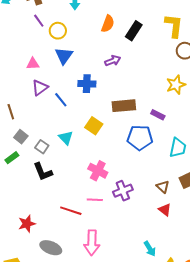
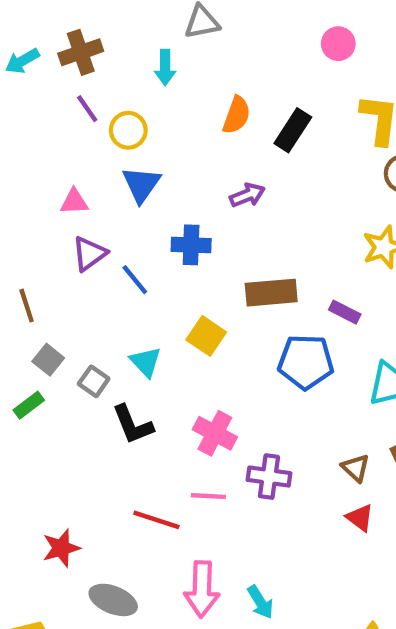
black L-shape: (43, 172) -> (133, 425), moved
purple cross: (123, 191) -> (269, 477), turned 30
cyan arrow: (150, 249) -> (260, 602), moved

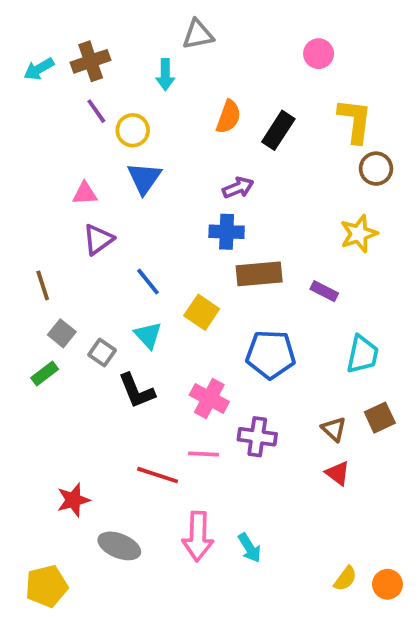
blue cross: (191, 245) -> (227, 232), moved
blue line: (135, 280) -> (148, 282), moved
blue pentagon: (306, 362) -> (271, 354), moved

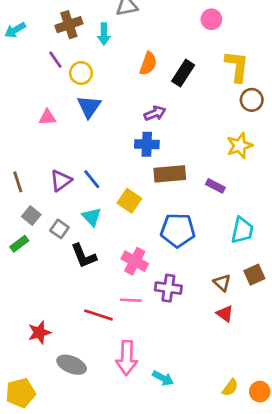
brown cross: (91, 61) -> (69, 25), moved
purple triangle: (98, 239) -> (61, 181), moved
cyan arrow: (250, 548) -> (163, 378), moved, turned -30

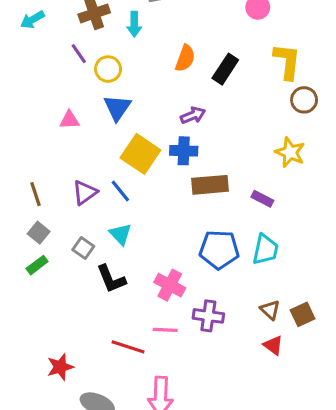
yellow star: (240, 146) -> (290, 152), turned -30
yellow square: (129, 201) -> (140, 154), moved, size x1.4
gray square: (31, 215) -> (39, 233), moved
cyan trapezoid: (242, 230) -> (265, 250), moved
brown square: (254, 275) -> (303, 314), moved

